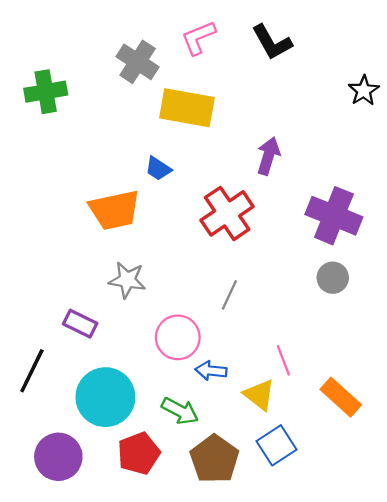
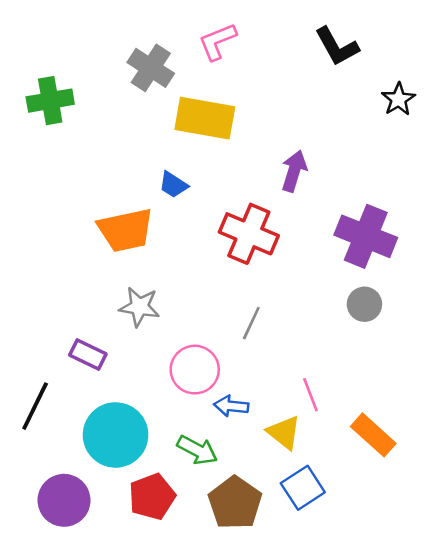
black L-shape: (272, 42) -> (337, 47), moved
red cross: (227, 213) -> (249, 234), turned -33

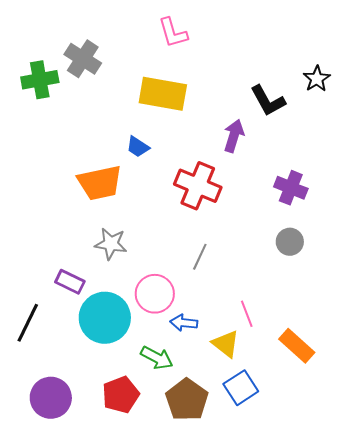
pink L-shape: (217, 41) -> (173, 33), turned -84
black L-shape: (337, 47) -> (268, 101), moved
gray cross: (151, 68) -> (83, 59), moved
purple cross: (366, 236) -> (291, 188), size x0.7
cyan circle: (116, 435) -> (105, 318), moved

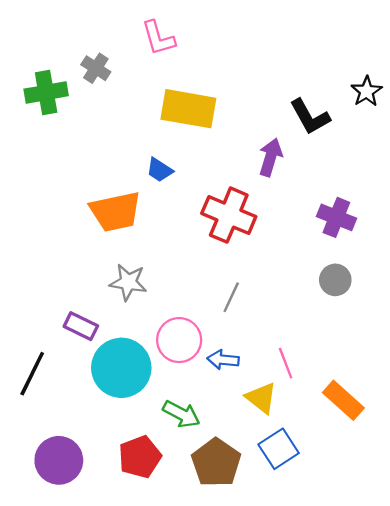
pink L-shape: (173, 33) -> (158, 38), moved
gray cross: (83, 59) -> (96, 68), size x0.7
blue arrow: (184, 323) -> (223, 360), moved

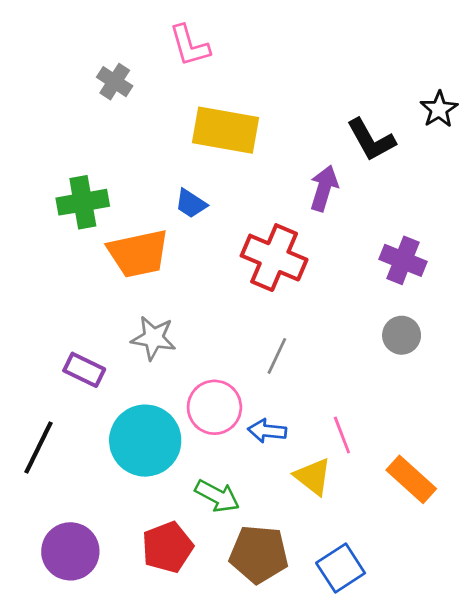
green cross: (46, 92) -> (83, 202), moved
purple rectangle: (81, 326) -> (84, 370), moved
blue square: (279, 449) -> (341, 568), moved
brown pentagon: (216, 463) -> (259, 554), turned -30

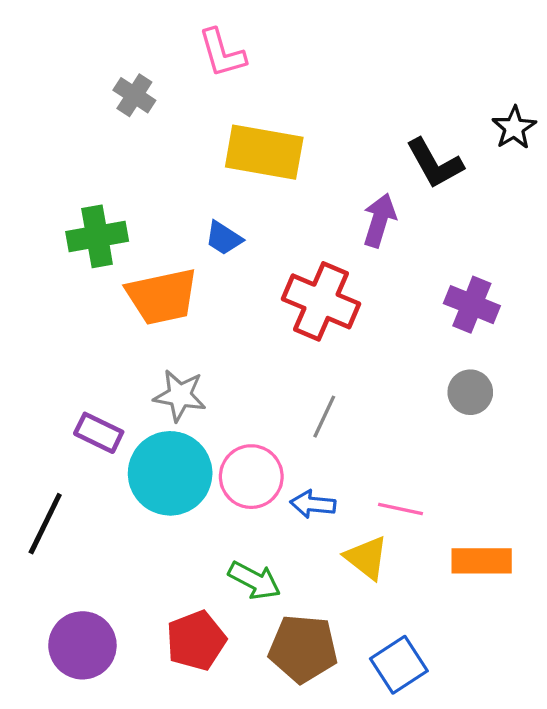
pink line: (342, 435) -> (401, 509), turned -57
cyan circle: (145, 441) -> (170, 473), moved
orange rectangle: (411, 479) -> (482, 561), turned -42

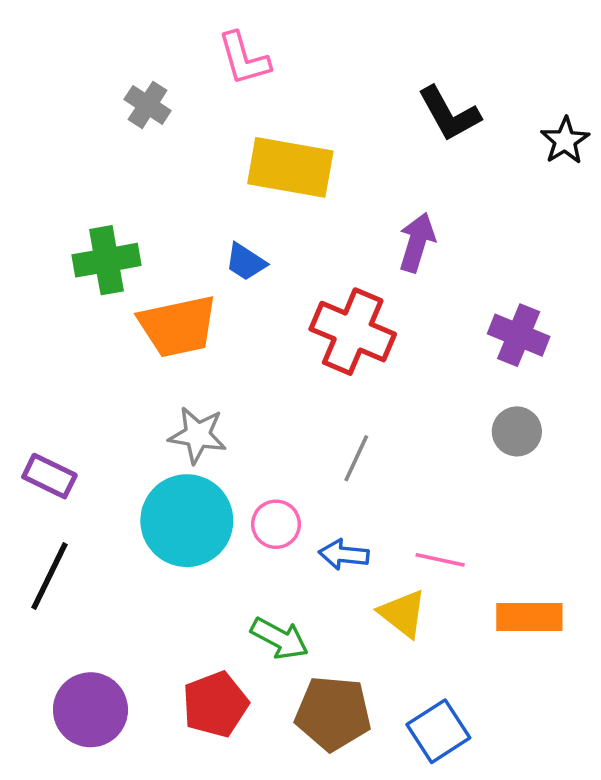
black L-shape: (435, 163) -> (449, 114), moved
purple rectangle: (99, 433) -> (49, 476), moved
pink circle: (251, 477) -> (276, 524), size x0.7

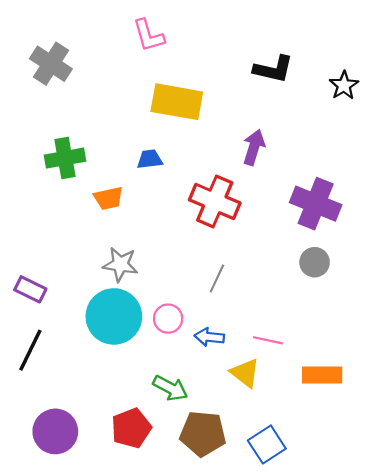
gray cross: (148, 105) -> (51, 64), moved, size x1.5
black L-shape: (449, 114) -> (273, 69), turned -48
blue trapezoid: (246, 262) -> (150, 159), turned 140
orange trapezoid: (178, 326) -> (108, 198), size x0.6
purple cross: (519, 335) -> (316, 204), size x1.4

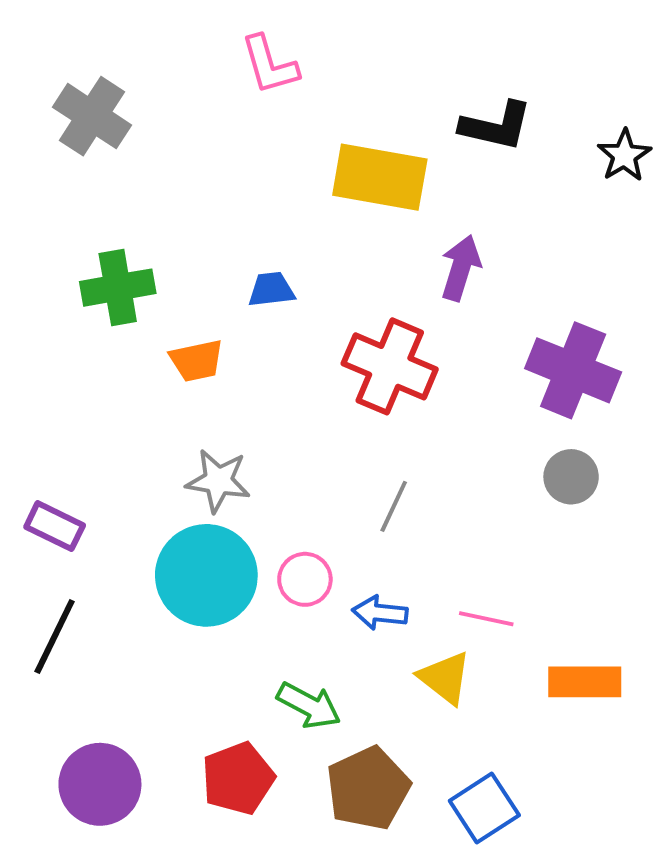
yellow rectangle: (177, 102) -> (380, 177), moved
brown pentagon: (203, 434) -> (368, 788), turned -30

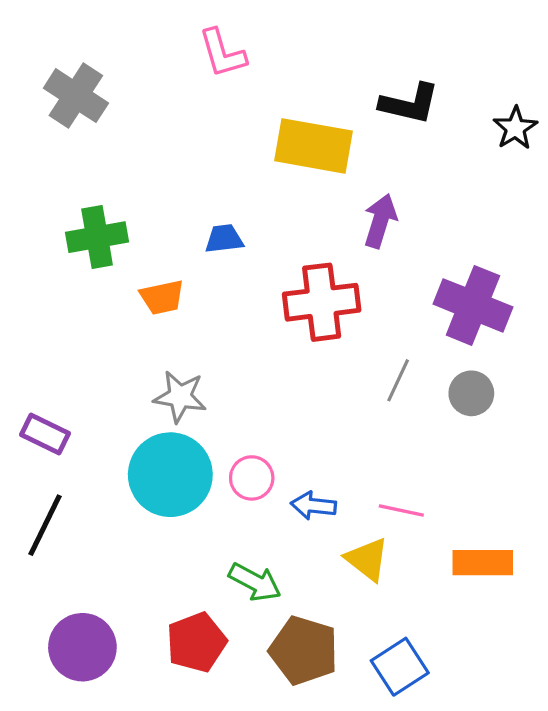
red cross: (390, 366) -> (322, 302), turned -30
gray line: (394, 506) -> (398, 380), moved
brown pentagon: (368, 788) -> (304, 650), turned -30

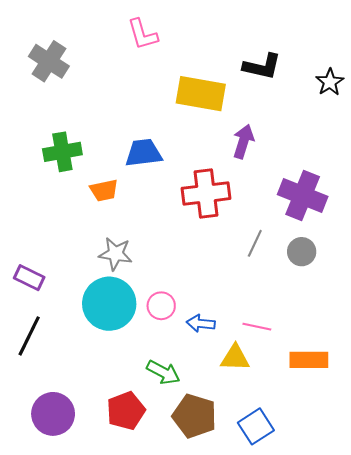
blue trapezoid: (224, 239) -> (144, 153), size x1.5
yellow triangle: (367, 559) -> (235, 358), turned -36

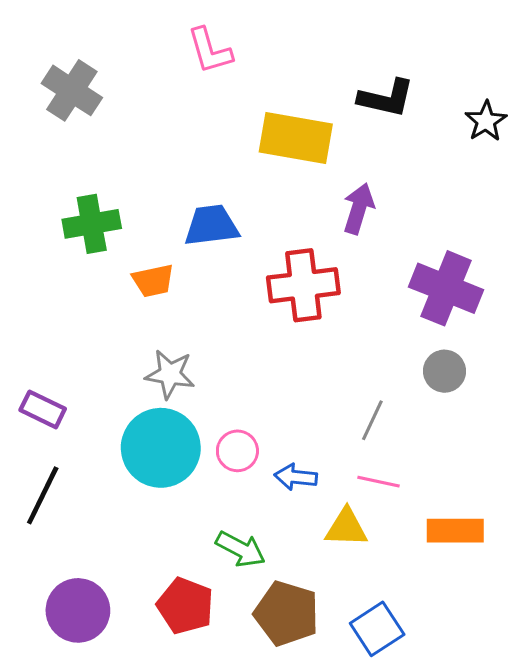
gray line: (255, 243) -> (372, 420), moved
red pentagon: (126, 411) -> (185, 606), turned -30

